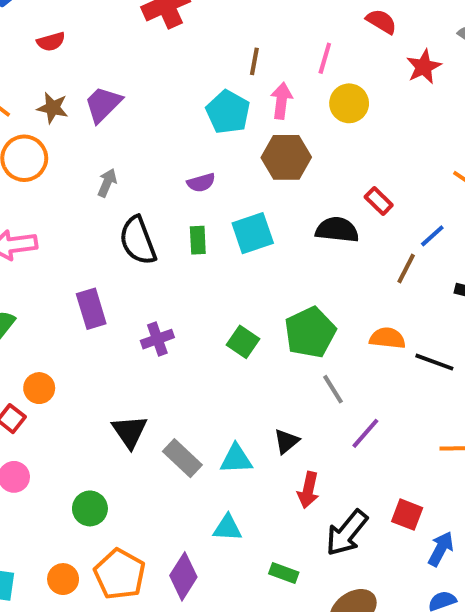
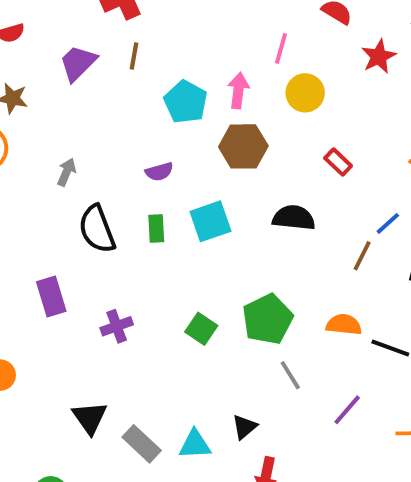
brown line: (254, 61) -> (134, 56), moved
purple trapezoid: (103, 104) -> (78, 63), moved
red rectangle: (379, 201) -> (338, 162), moved
purple line: (365, 433) -> (347, 410), moved

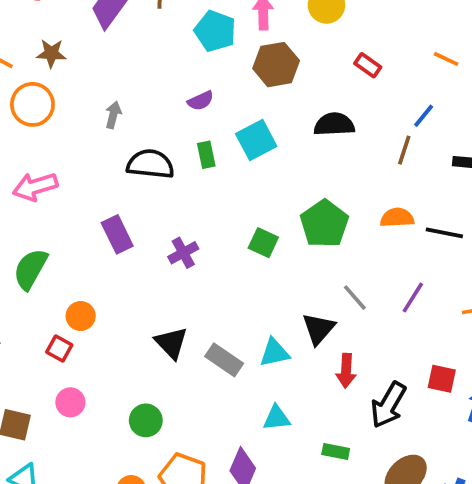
black semicircle: (97, 229) -> (150, 164), turned 126
gray line: (290, 375) -> (355, 298), moved
black triangle: (244, 427) -> (319, 329), size x1.4

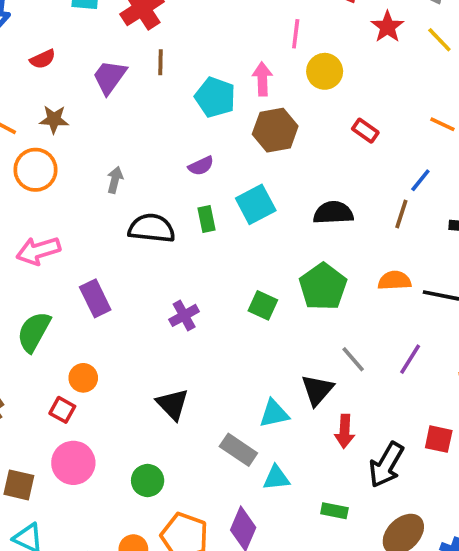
black semicircle: (334, 124) -> (333, 213), moved
purple rectangle: (117, 234) -> (95, 298), moved
gray rectangle: (224, 360) -> (238, 450), moved
pink circle: (70, 402) -> (73, 463), size x1.5

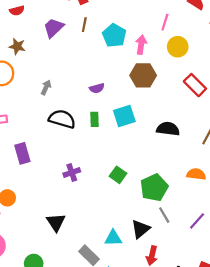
cyan pentagon: (215, 97) -> (114, 35), moved
red rectangle: (365, 131) -> (195, 85), size x1.5
green pentagon: (323, 287) -> (154, 188), moved

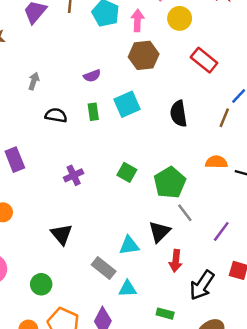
black semicircle: (62, 119) -> (56, 115), size x0.7
black semicircle: (168, 129) -> (179, 114), turned -100
purple line: (197, 221) -> (221, 231), moved

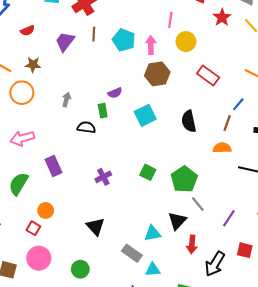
green rectangle: (93, 112) -> (103, 111), moved
orange semicircle: (216, 162) -> (222, 148), moved

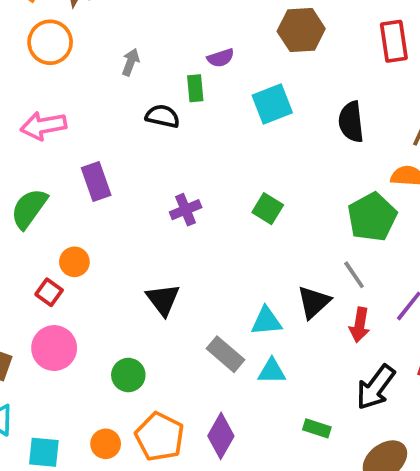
red rectangle: (208, 76) -> (394, 41), turned 40
green pentagon: (184, 179) -> (372, 217), moved
red arrow: (192, 244) -> (360, 325), moved
cyan triangle: (153, 270) -> (272, 371), moved

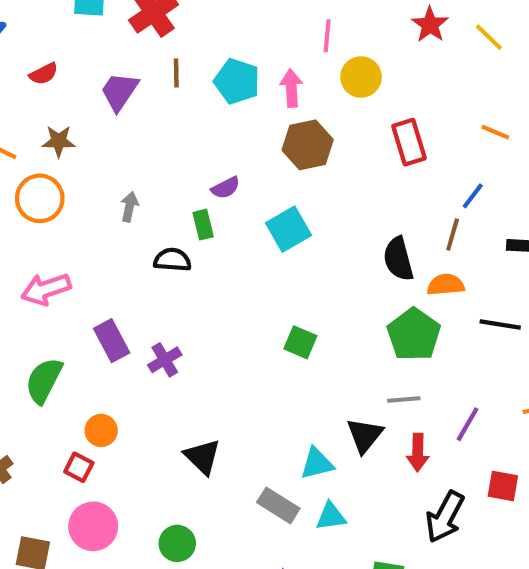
black semicircle: (351, 122) -> (398, 259), moved
purple cross: (186, 210) -> (165, 360), moved
gray line: (354, 275) -> (404, 399), turned -52

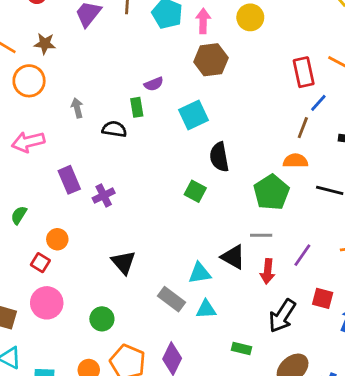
red rectangle: (409, 142) -> (304, 72), moved
gray arrow: (129, 207) -> (77, 108), moved, turned -30
black semicircle: (398, 259) -> (219, 157), moved
green semicircle: (44, 380) -> (19, 215), moved, size x0.6
black triangle: (365, 435) -> (233, 257), turned -44

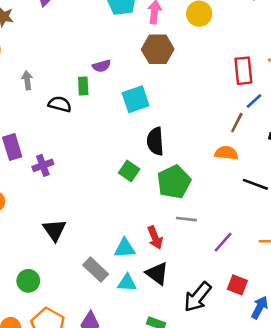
green pentagon: (271, 192) -> (174, 182), moved
black triangle: (233, 257) -> (157, 273), moved
red arrow: (268, 271) -> (155, 238), moved, turned -35

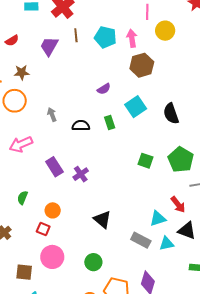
green rectangle: (83, 86) -> (110, 122), moved
black semicircle: (155, 141) -> (171, 114), moved

